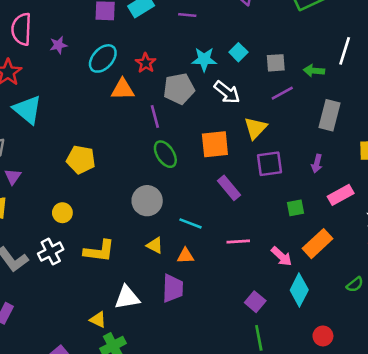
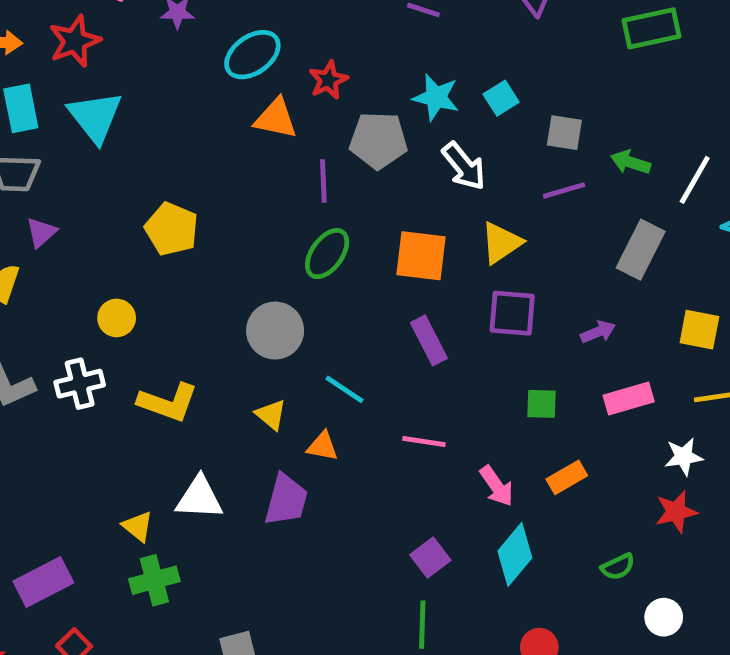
white line: (345, 51) -> (695, 180), moved
green ellipse: (165, 154) -> (327, 254), turned 56
purple arrow: (317, 163) -> (598, 332), turned -138
orange rectangle: (317, 244) -> (567, 477), size x0.7

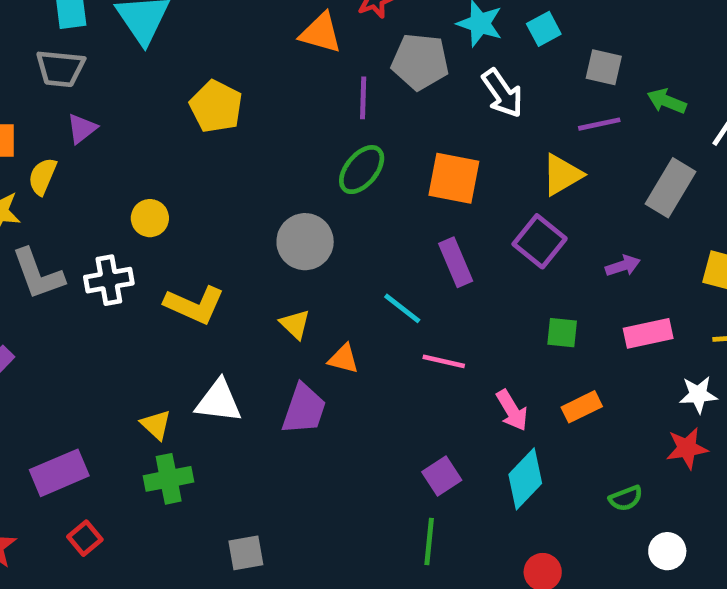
yellow pentagon: (172, 229) -> (216, 106), moved
yellow triangle: (501, 243) -> (562, 175), moved
purple square: (512, 313) -> (540, 241), turned 30
cyan line: (345, 389) -> (402, 308), moved

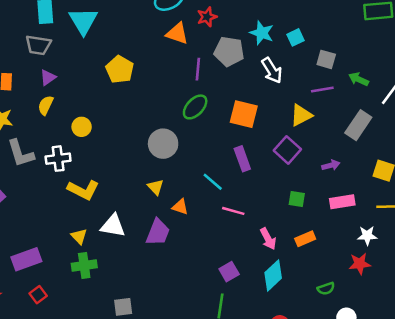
yellow semicircle: (42, 176) -> (46, 105), moved
yellow L-shape: (194, 305) -> (83, 190), moved

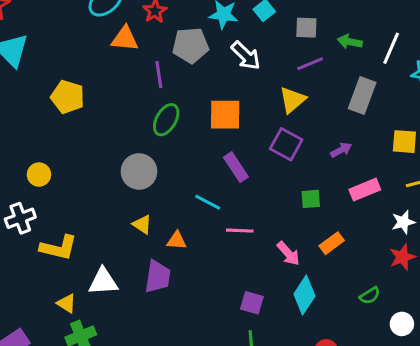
purple square: (229, 272) -> (252, 303), turned -30

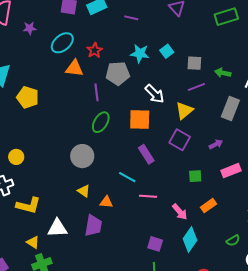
white arrow: (246, 56) -> (155, 94), moved
yellow pentagon: (68, 97) -> (28, 97), moved

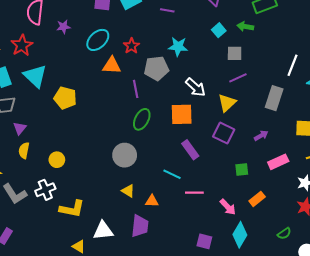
cyan square: (167, 51) -> (219, 30), moved
green arrow: (223, 73) -> (245, 27), moved

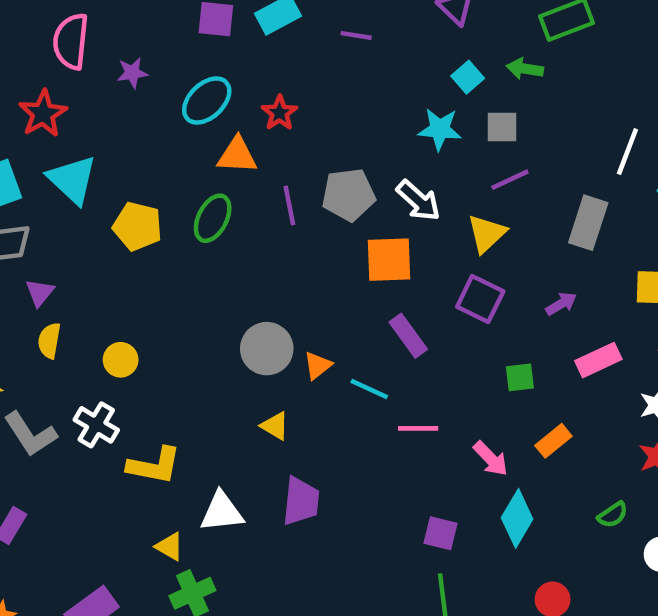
cyan star: (178, 47) -> (440, 129), moved
gray pentagon: (156, 68) -> (349, 195), moved
green ellipse: (142, 119) -> (213, 218), moved
white cross: (45, 190) -> (96, 425), turned -36
orange triangle: (152, 201) -> (318, 365), moved, turned -40

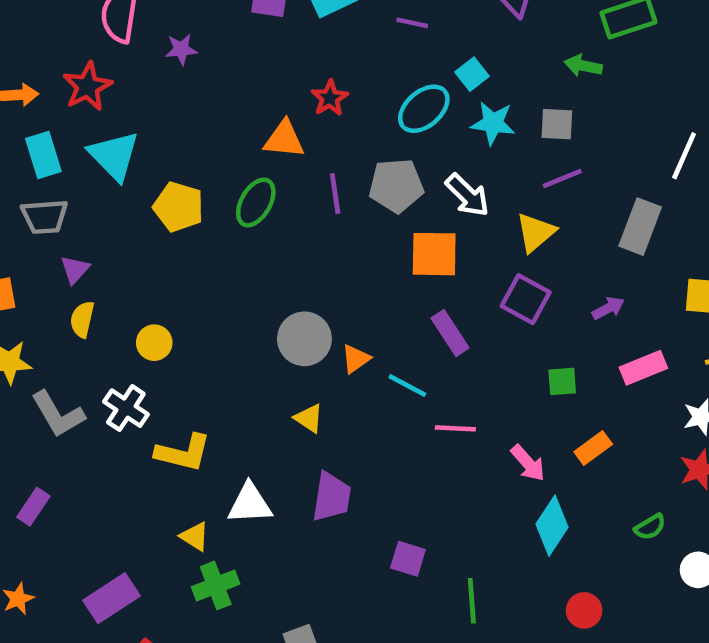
cyan square: (468, 77) -> (472, 74), moved
cyan ellipse: (207, 101) -> (424, 109), moved
purple square: (441, 533) -> (408, 559), moved

